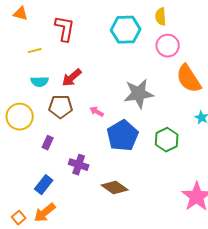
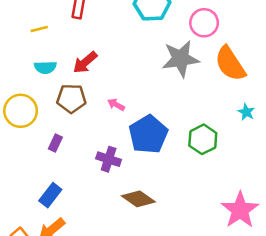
gray star: (139, 94) -> (181, 59), moved
purple cross: (79, 165) -> (109, 159), moved

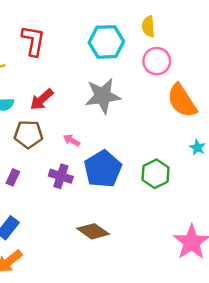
gray star: (181, 59) -> (103, 96), moved
purple cross: (109, 159) -> (61, 176), moved

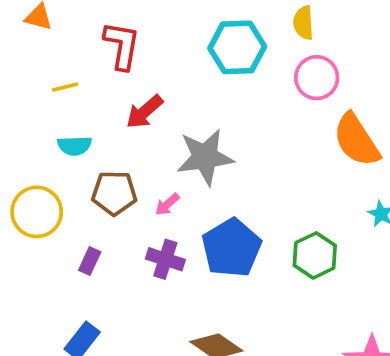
gray star: (103, 96) -> (205, 157), moved
red arrow: (42, 99) -> (145, 112), moved
pink arrow: (72, 140) -> (167, 204), moved, turned -70

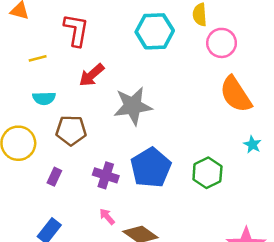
pink circle: (317, 78) -> (222, 43), moved
pink arrow: (167, 204) -> (107, 217), moved, turned 90

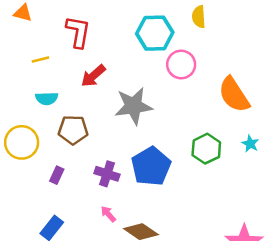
pink circle: (222, 43) -> (181, 65), moved
green hexagon: (207, 173) -> (206, 149), moved

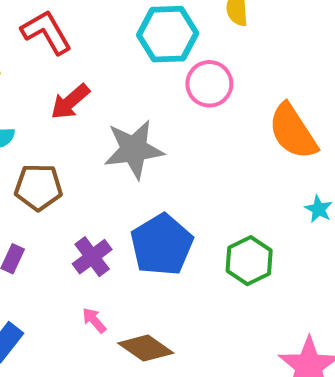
red L-shape: (78, 32) -> (46, 32), turned -40
green hexagon: (206, 149) -> (249, 261), moved
purple cross: (107, 174) -> (92, 257), turned 35

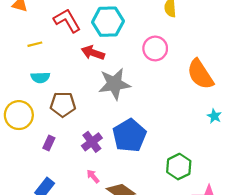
cyan hexagon: (168, 34) -> (108, 22), moved
red arrow: (70, 102) -> (93, 53), moved, turned 60
green hexagon: (249, 261) -> (179, 167), moved

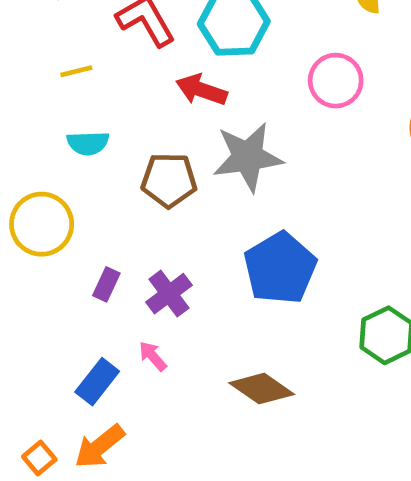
brown pentagon: (63, 104) -> (169, 180), moved
purple cross: (92, 142) -> (169, 294), moved
pink arrow: (93, 176) -> (153, 356), moved

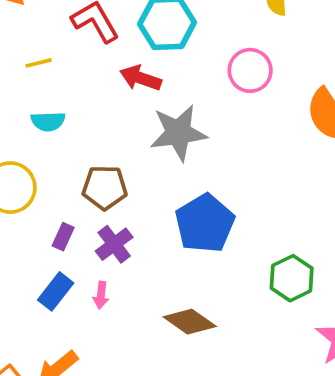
brown pentagon: (169, 180) -> (105, 188), moved
pink arrow: (153, 356) -> (101, 295), turned -132
blue rectangle: (97, 382) -> (56, 291), moved

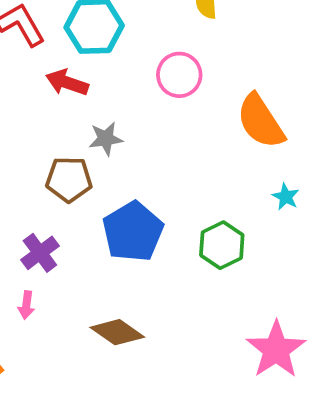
gray star: (178, 133) -> (106, 139), size x0.6
brown pentagon: (105, 188) -> (69, 179), moved
green hexagon: (292, 278) -> (222, 245), moved

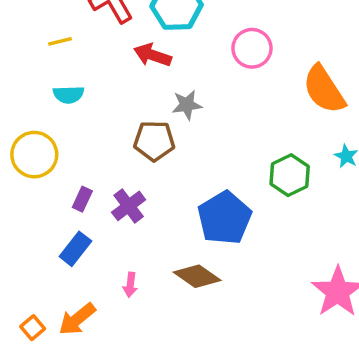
blue pentagon: (133, 232) -> (225, 218), moved
green hexagon: (222, 245) -> (290, 175), moved
pink arrow: (26, 305) -> (130, 285), moved

